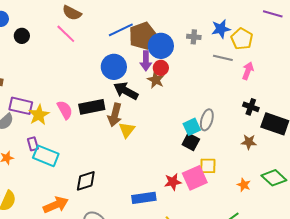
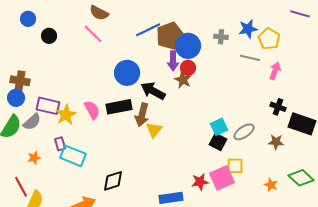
blue circle: (114, 67) -> (127, 73), moved
gray ellipse: (207, 120) -> (244, 132), moved, turned 40

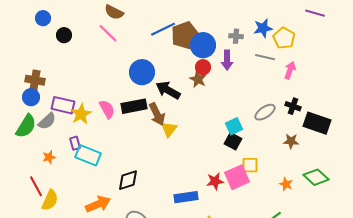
purple arrow: (173, 61) -> (227, 60), moved
brown arrow: (142, 115) -> (157, 114), turned -40
gray ellipse: (244, 132) -> (265, 112), moved

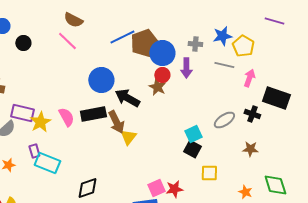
black rectangle: (317, 123) -> (276, 98), moved
pink square: (237, 177) -> (156, 188), moved, size x0.7
green diamond: (316, 177) -> (275, 185), turned 30

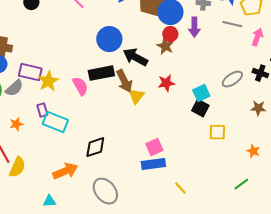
pink semicircle: (66, 117) -> (80, 86), moved
pink square: (156, 188) -> (154, 147), moved
red star: (174, 189) -> (166, 83), moved

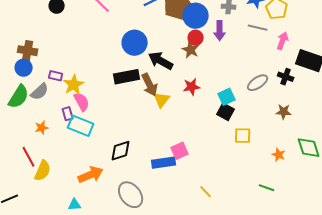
purple rectangle: (30, 72) -> (56, 76), size x0.6
pink semicircle: (80, 86) -> (82, 102), moved
blue rectangle: (153, 164) -> (164, 163), moved
green line: (241, 184) -> (267, 188), turned 56

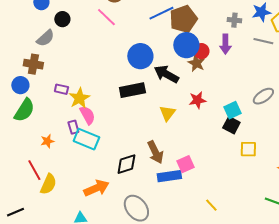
blue circle: (196, 16) -> (186, 45), moved
blue circle: (24, 68) -> (20, 85), moved
brown arrow: (150, 85) -> (155, 152), moved
gray semicircle: (40, 92) -> (45, 38), moved

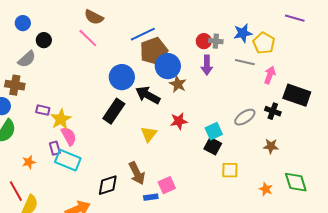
brown pentagon: (183, 19) -> (154, 51), moved
red circle: (201, 51) -> (204, 41), moved
black rectangle: (132, 90) -> (114, 111), turned -45
blue rectangle: (169, 176) -> (151, 197), size x0.6

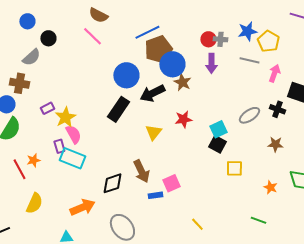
black arrow: (148, 95) -> (152, 93), turned -55
purple rectangle: (43, 110) -> (47, 108), turned -40
red line: (16, 191) -> (19, 169), moved

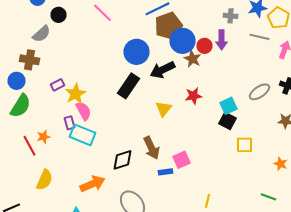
red circle: (208, 39) -> (204, 46), moved
yellow line: (197, 224) -> (208, 201), turned 56

